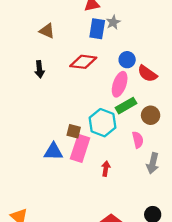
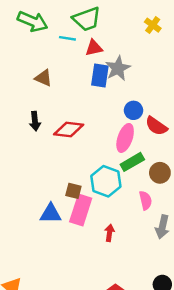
gray star: (113, 22) -> (118, 68), size x1.5
red diamond: (83, 62) -> (69, 130), moved

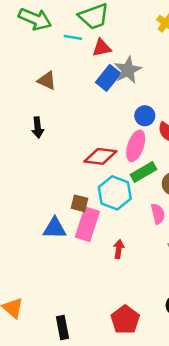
blue rectangle: (100, 76) -> (108, 78), turned 30
red diamond: (69, 130) -> (100, 156), moved

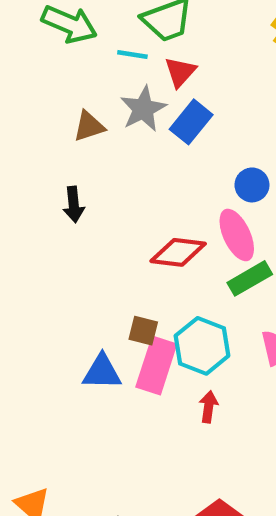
red triangle: (102, 48) -> (180, 72), turned -36
gray star: (128, 70) -> (143, 109), moved
brown triangle: (47, 80) -> (89, 126), turned -42
pink ellipse: (136, 146) -> (237, 235), turned -44
cyan hexagon: (115, 193) -> (202, 346), moved

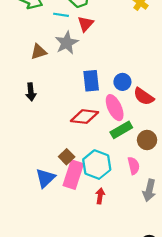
blue rectangle: (191, 122) -> (91, 81), moved, turned -45
brown square: (143, 331) -> (67, 157), turned 32
blue triangle: (102, 372) -> (45, 178), turned -45

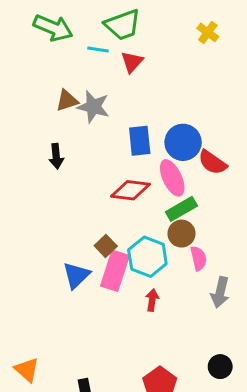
gray star: (67, 43) -> (93, 107), moved, turned -30
blue circle: (122, 82) -> (183, 142), size x1.5
brown circle: (147, 140) -> (181, 234), moved

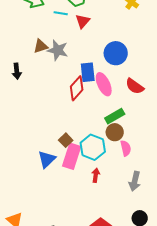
blue circle: (183, 142) -> (116, 53), moved
black arrow: (56, 156) -> (17, 71), moved
pink ellipse: (172, 178) -> (104, 84), moved
red diamond: (130, 190) -> (77, 88), moved, turned -55
gray arrow: (220, 292) -> (135, 181), moved

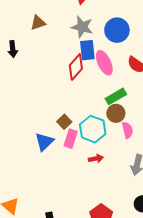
gray star: (58, 50) -> (82, 27), moved
pink rectangle: (72, 156) -> (71, 139), size x0.7
red arrow: (96, 175) -> (96, 159), turned 72

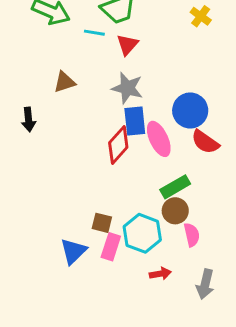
blue circle: (117, 30) -> (190, 111), moved
brown square: (64, 122) -> (102, 223), turned -32
red arrow: (96, 159) -> (160, 274), moved

